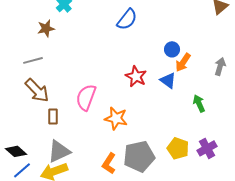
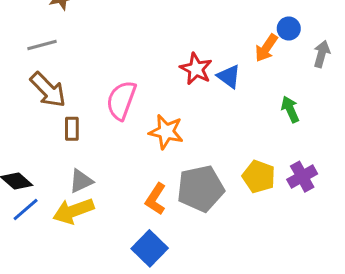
blue circle: (172, 49) -> (289, 29), moved
blue triangle: (168, 80) -> (229, 76), moved
gray triangle: (59, 151) -> (81, 181), size x0.7

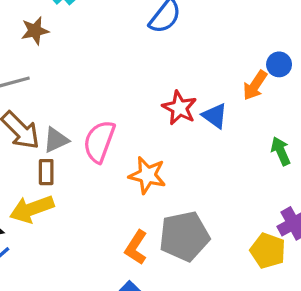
yellow pentagon: (259, 177) -> (268, 251), moved
gray triangle: (81, 181) -> (56, 140), moved
yellow arrow: (73, 211) -> (32, 209), moved

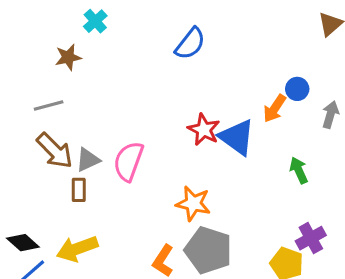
blue triangle: (215, 116) -> (237, 137), size x1.5
orange star: (147, 175) -> (193, 203), moved
yellow arrow: (32, 209) -> (77, 249), moved
gray pentagon: (184, 236) -> (208, 250), turned 30

